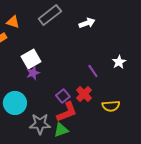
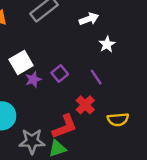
white star: (119, 62) -> (107, 44), moved
purple star: (33, 73) -> (33, 79), moved
purple square: (63, 96) -> (60, 73), moved

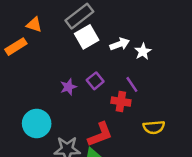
white arrow: (89, 19) -> (120, 44), moved
white square: (21, 63) -> (87, 37), moved
red cross: (85, 105) -> (121, 102), moved, turned -36

